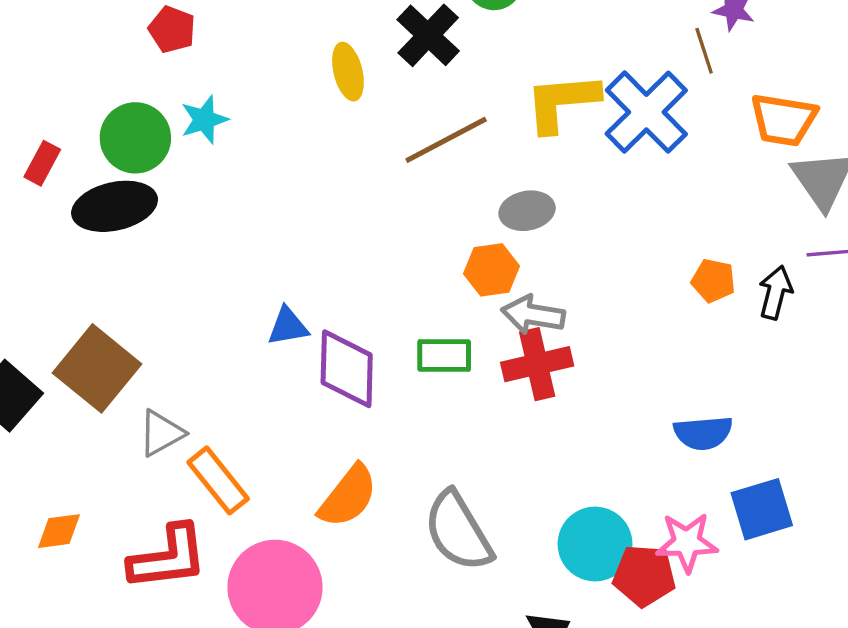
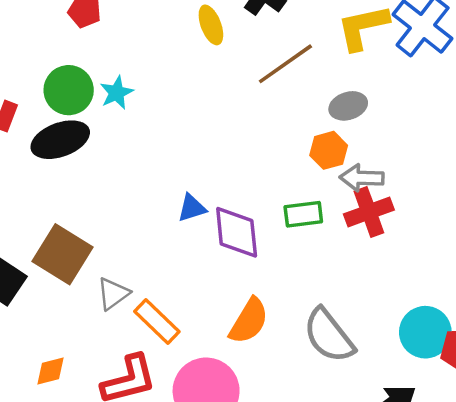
cyan star: (204, 120) -> (117, 93), moved

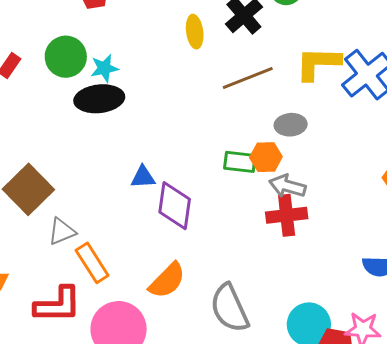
black ellipse: (60, 140) -> (99, 99), moved
green rectangle: (303, 214) -> (240, 162), moved

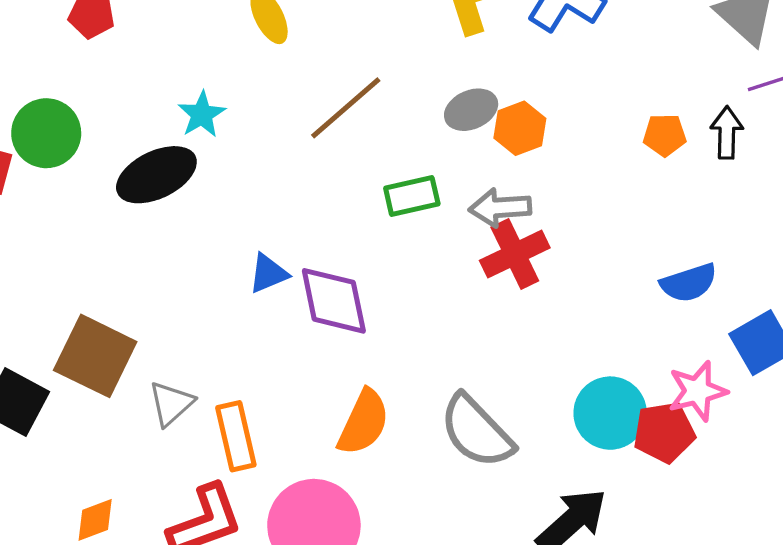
green circle: (66, 57) -> (46, 133), moved
cyan star: (104, 68) -> (202, 114), moved
brown line: (248, 78) -> (346, 108), moved
orange hexagon: (266, 157) -> (520, 128), moved
orange rectangle: (92, 263) -> (236, 436), turned 39

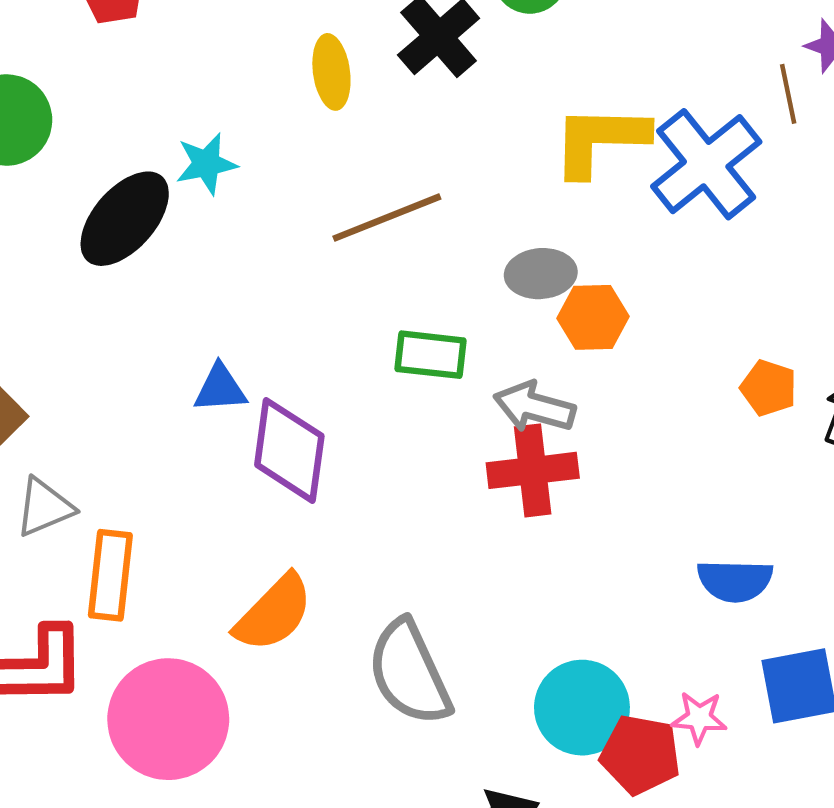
black ellipse: (156, 175) -> (125, 219), turned -42
pink star: (697, 391) -> (699, 718), size x0.7

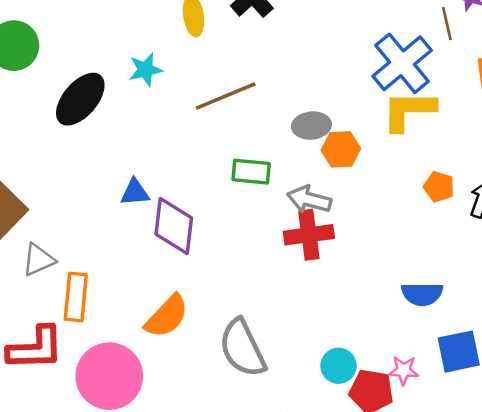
yellow L-shape: (600, 140) -> (409, 111), moved
cyan star: (206, 164) -> (145, 70), moved
cyan circle: (582, 708) -> (339, 366), size x0.7

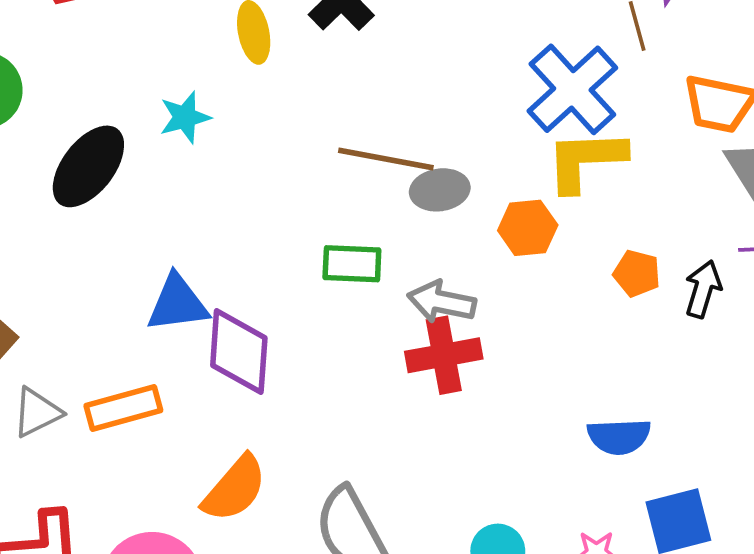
brown line: (226, 96) -> (386, 159), moved, turned 36
orange hexagon: (341, 149) -> (528, 228), moved
blue triangle: (135, 192) -> (178, 303), size x1.4
orange rectangle: (76, 297) -> (123, 408), moved, turned 72

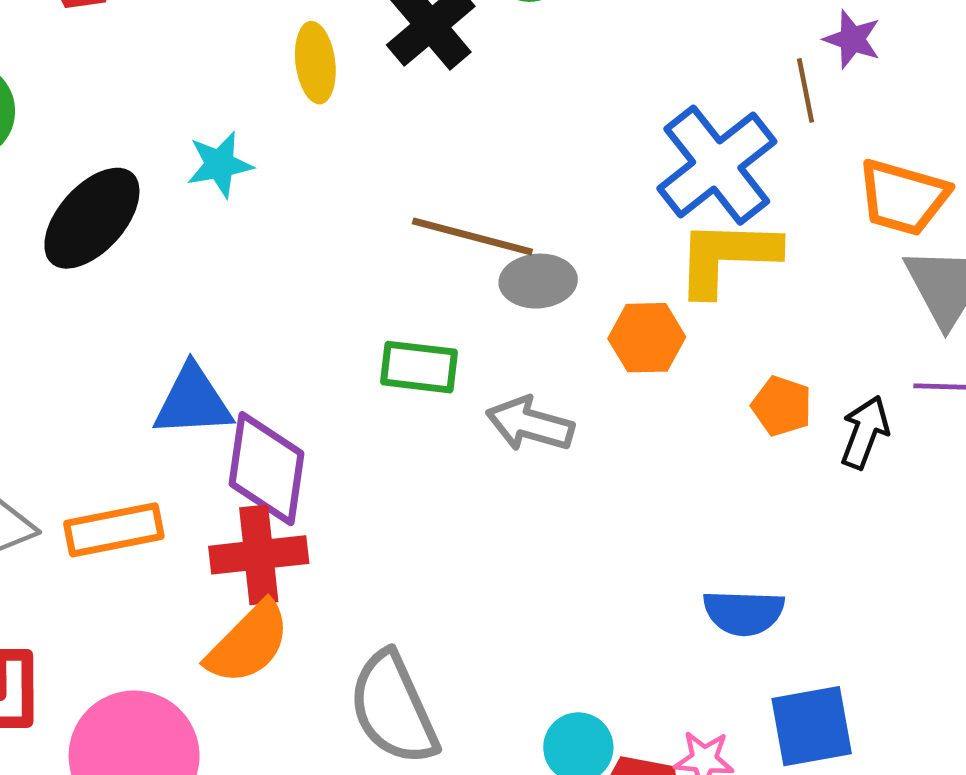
red cross: (444, 355) -> (259, 555), moved

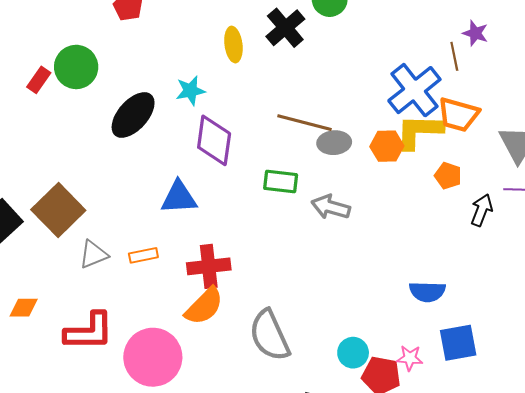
orange trapezoid: (903, 197) -> (458, 115), moved
orange hexagon: (647, 338) -> (387, 146), moved
orange pentagon: (782, 406) -> (448, 176), moved
purple diamond: (267, 469) -> (214, 140), moved
orange rectangle: (114, 530) -> (143, 255), size x0.7

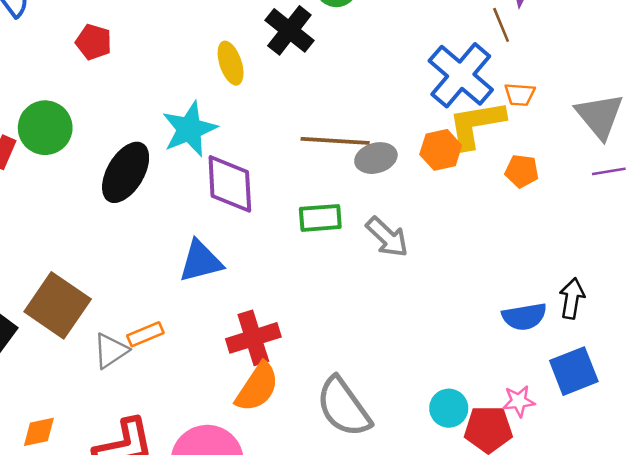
cyan star: (190, 91) -> (189, 129), size x1.5
orange trapezoid: (458, 115) -> (520, 94), size x0.6
gray arrow: (331, 207) -> (387, 237), turned -141
black arrow: (482, 210) -> (572, 298), moved
orange rectangle: (143, 255) -> (145, 334), moved

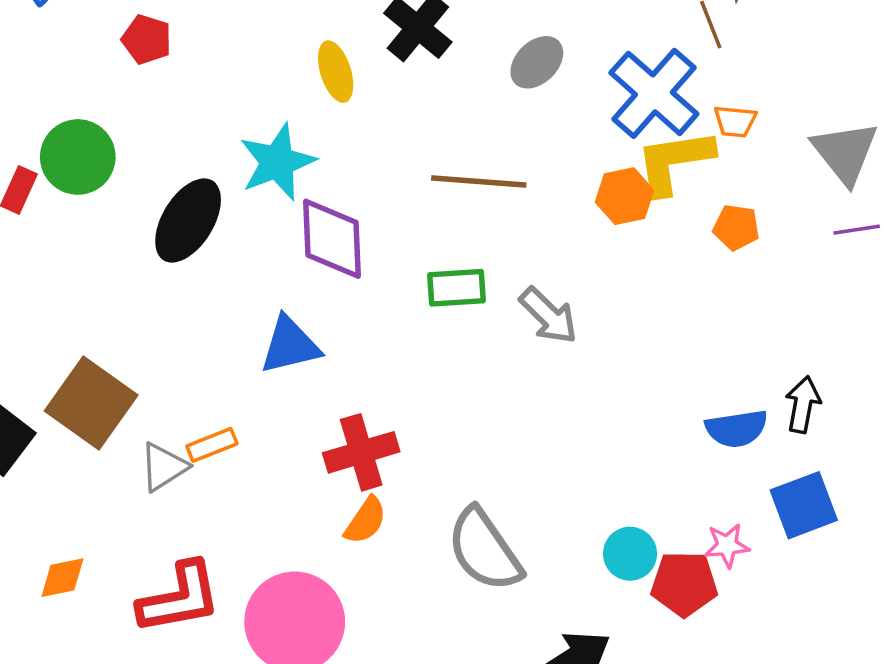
gray ellipse: (376, 158) -> (537, 62), moved, turned -30
orange semicircle: (257, 387) -> (366, 521), size x0.7

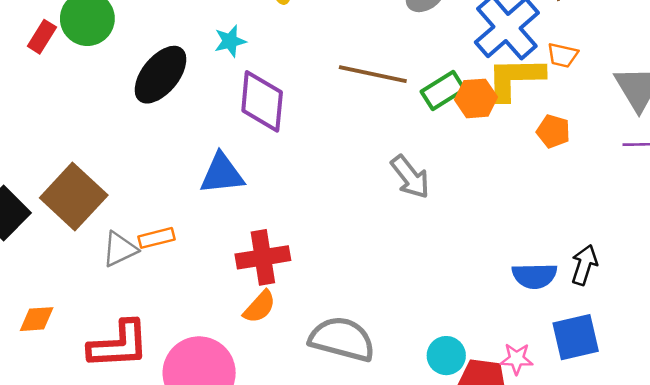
cyan star: (277, 162) -> (230, 41), size x0.6
green rectangle: (457, 288) -> (443, 90), moved, turned -36
gray semicircle: (484, 550) -> (342, 339), turned 132

